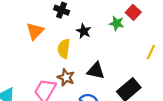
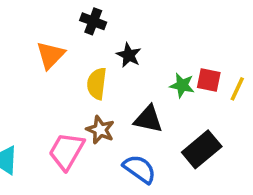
red square: (133, 12) -> (209, 80), moved, turned -32
green star: (117, 23) -> (182, 85), moved

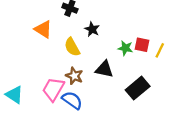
orange triangle: (50, 55) -> (43, 29), turned -42
yellow semicircle: (97, 84) -> (72, 47), turned -36
blue semicircle: (139, 169) -> (72, 100), moved

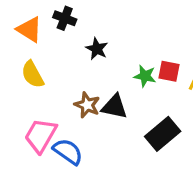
orange triangle: (43, 29) -> (29, 29), moved
yellow semicircle: (72, 47) -> (33, 74), moved
brown star: (74, 76) -> (87, 105), moved

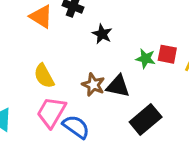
yellow semicircle: (33, 74) -> (44, 76), moved
black rectangle: (163, 134) -> (146, 119), moved

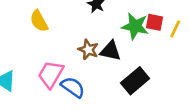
green star: (146, 59) -> (135, 26), size x1.5
yellow semicircle: (44, 76) -> (39, 21), moved

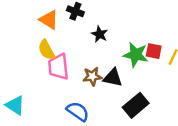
brown star: (88, 50) -> (92, 76), turned -30
pink trapezoid: (51, 74) -> (58, 67), moved, turned -36

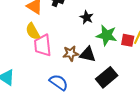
black star: (99, 34) -> (87, 17), moved
red square: (154, 51) -> (128, 40), moved

